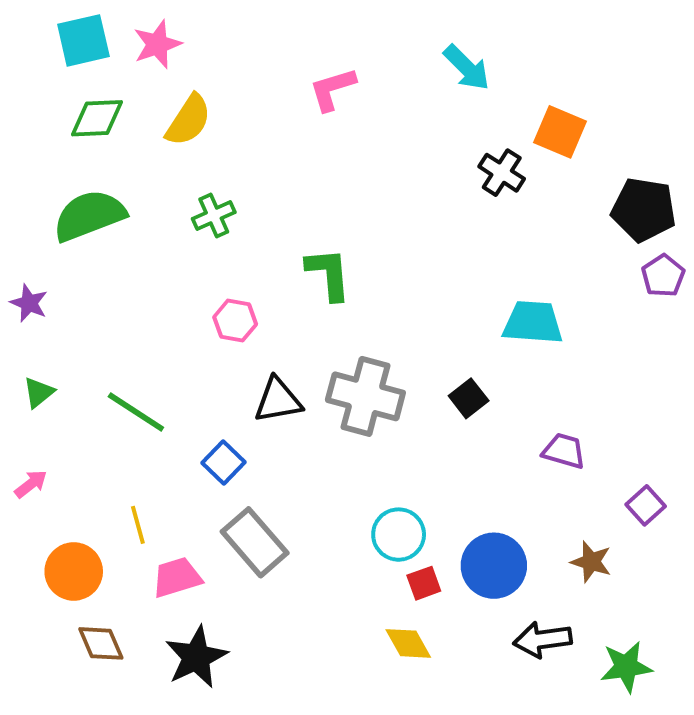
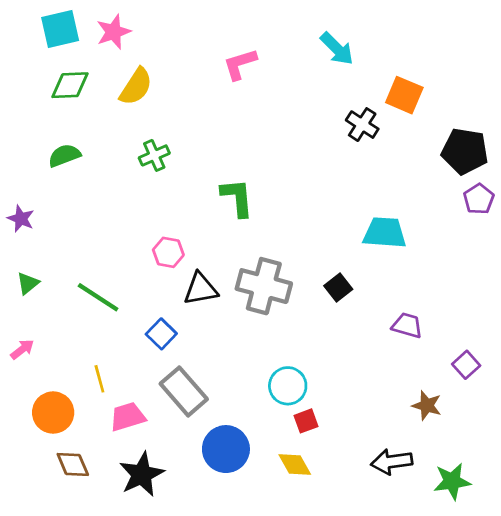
green semicircle: (89, 215) -> (64, 155), size x0.6
pink hexagon: (235, 321) -> (168, 252), moved
blue circle: (494, 566) -> (226, 449), moved

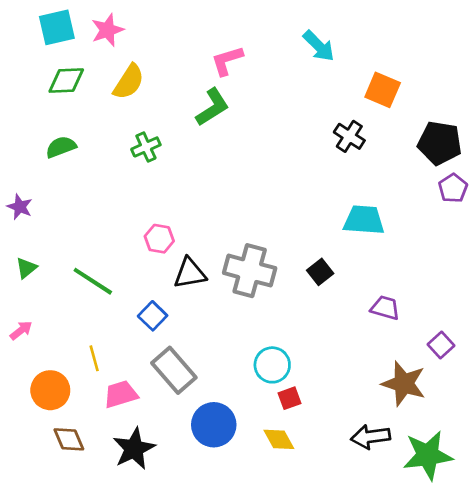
black cross: (362, 125) -> (349, 136), moved
green L-shape: (237, 198) -> (212, 107), moved, turned 63
brown star: (427, 406) -> (404, 384), size x1.6
green star: (452, 481) -> (428, 455), size x1.4

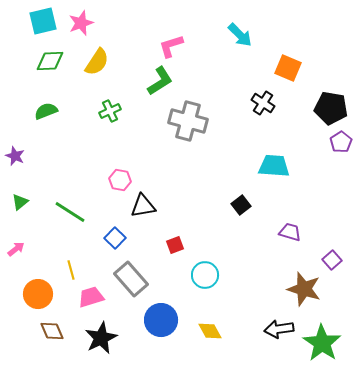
gray cross: (250, 271) -> (188, 121), moved
red square: (289, 398) -> (175, 245), moved
green star: (428, 455) -> (322, 343), turned -30

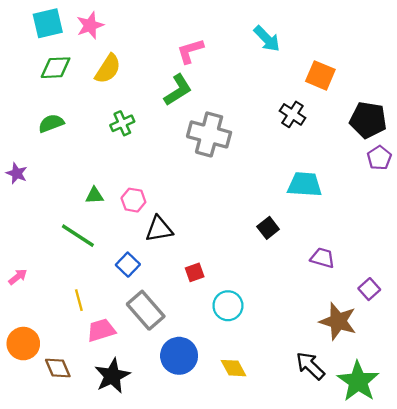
green triangle: (20, 202) -> (94, 196), moved, turned 36
orange circle: (38, 294) -> (23, 344), moved
black arrow: (279, 329) -> (310, 366), turned 52

